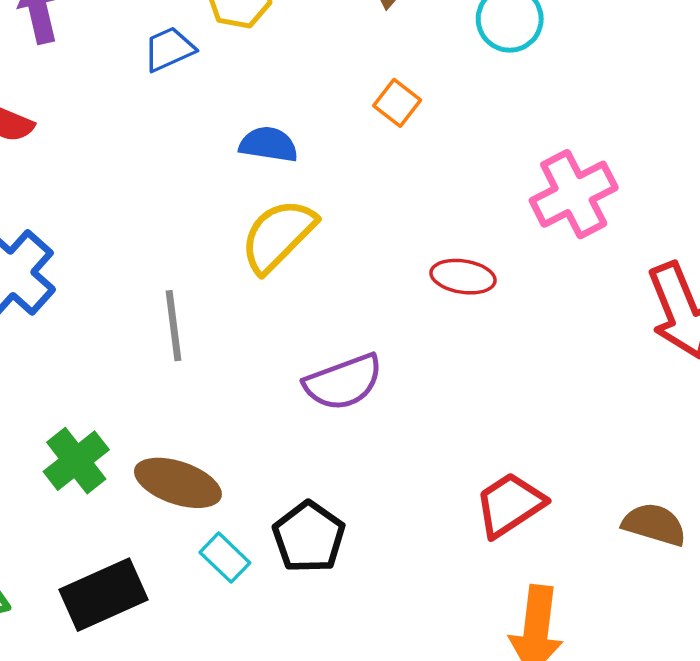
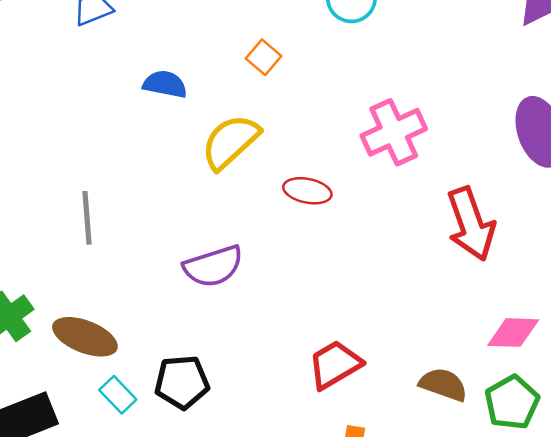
yellow semicircle: (278, 236) -> (230, 142), moved
black pentagon: (309, 537) -> (182, 382), turned 30

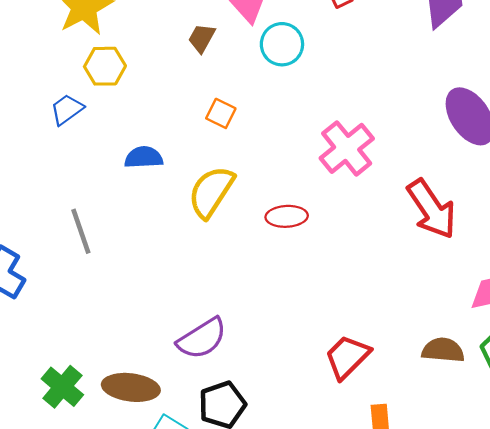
gray line: (87, 218) -> (81, 231), moved
purple semicircle: (213, 266) -> (202, 338), moved

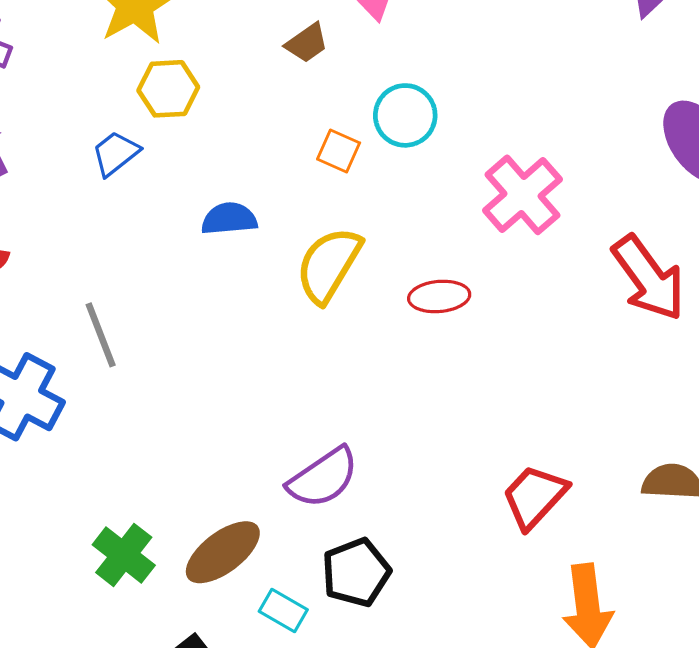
brown trapezoid: (202, 38) -> (307, 43), turned -152
cyan circle: (282, 44) -> (405, 115), moved
gray line: (81, 231) -> (101, 335), moved
brown ellipse: (131, 387) -> (223, 552), turned -42

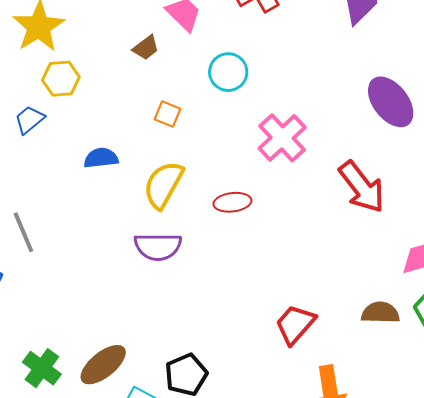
cyan circle: (405, 115) -> (228, 72), moved
purple semicircle: (323, 478) -> (158, 247), moved, turned 36

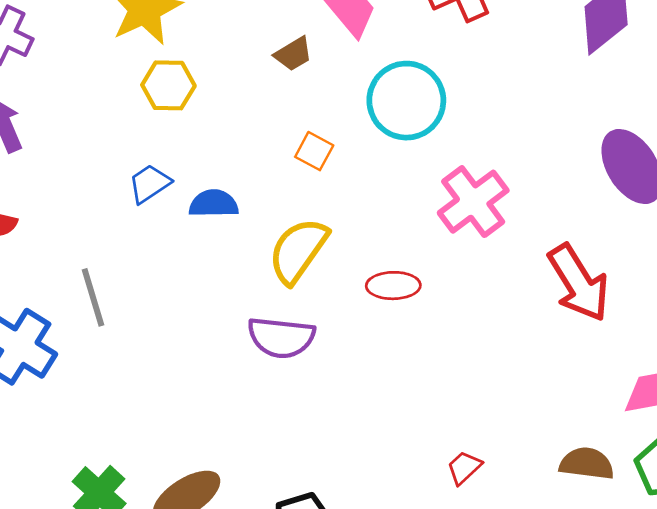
cyan circle: (228, 72) -> (406, 101), size x1.4
blue trapezoid: (29, 120) -> (149, 184), moved
red trapezoid: (295, 324) -> (464, 468), size x0.6

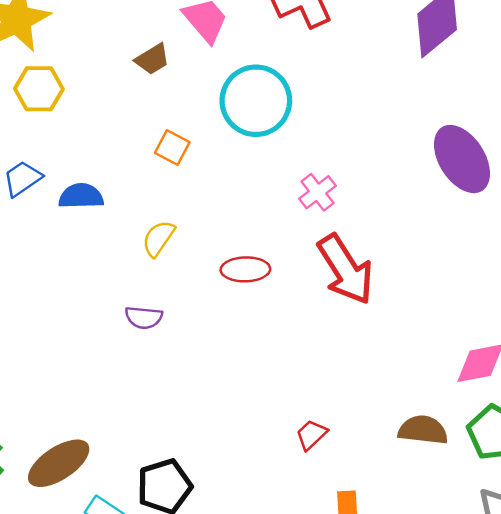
pink cross: (473, 202) -> (318, 192), size x0.6
yellow semicircle: (298, 251) -> (158, 238), size x0.6
red arrow: (579, 283) -> (346, 269), moved
purple semicircle: (281, 337) -> (144, 318), size x0.6

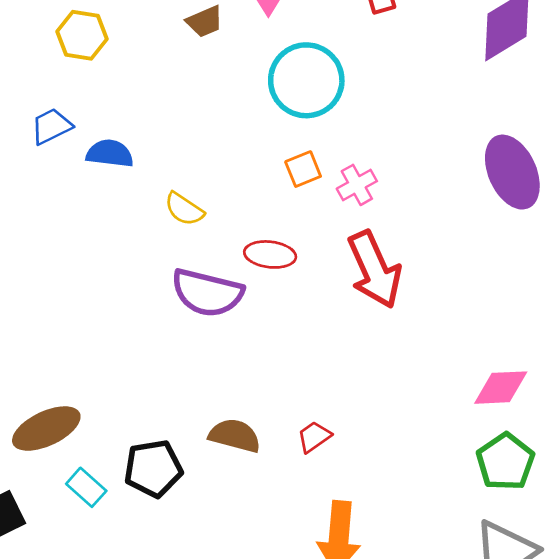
orange square: (172, 147) -> (303, 169), moved, turned 32
yellow semicircle: (158, 238) -> (184, 209), turned -99
purple semicircle: (144, 318) -> (207, 293), moved, size x1.8
brown semicircle: (423, 430) -> (235, 436), moved

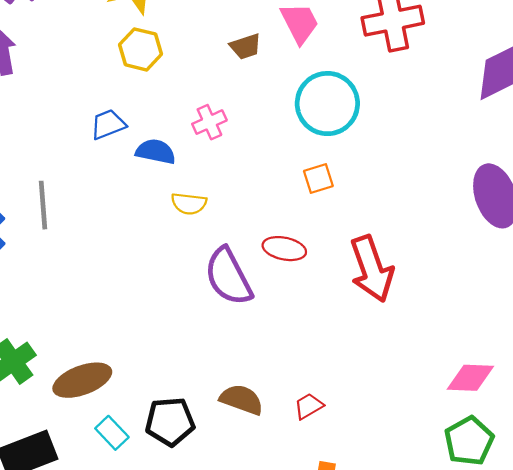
pink cross: (357, 185) -> (209, 122), moved
yellow semicircle: (184, 209) -> (189, 204), moved, turned -32
purple semicircle: (207, 293) -> (228, 277), turned 44

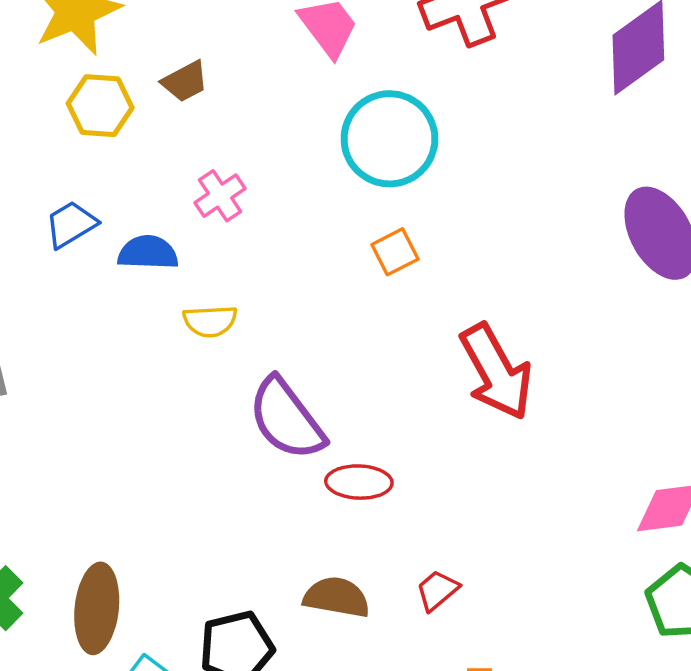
brown trapezoid: (246, 46) -> (185, 81), moved
red ellipse: (284, 249) -> (359, 482), moved
brown ellipse: (82, 380) -> (97, 608), turned -54

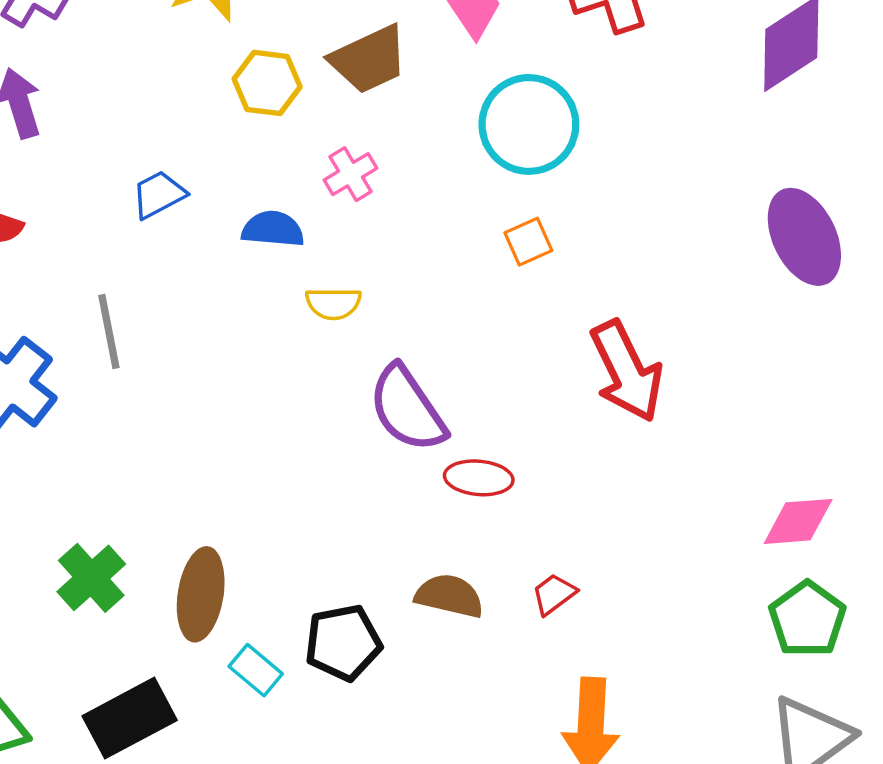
brown trapezoid: (185, 81) -> (369, 59), moved, size x1.6
yellow hexagon: (100, 106) -> (267, 83), moved
blue trapezoid: (71, 224) -> (159, 194), moved

